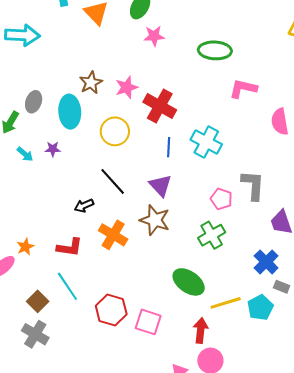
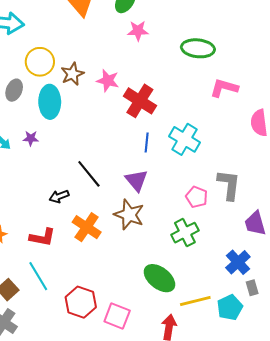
pink star: (127, 87) -> (108, 81), turned 30
yellow circle: (115, 131) -> (40, 62), moved
gray rectangle: (282, 287) -> (252, 288), turned 49

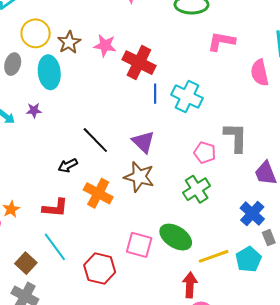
blue line: (147, 142) -> (155, 94), moved
pink square: (117, 316) -> (139, 245), moved

